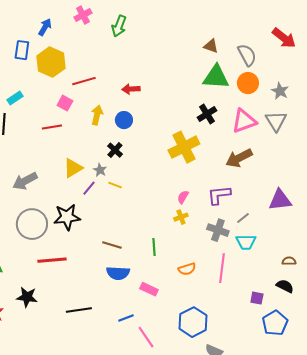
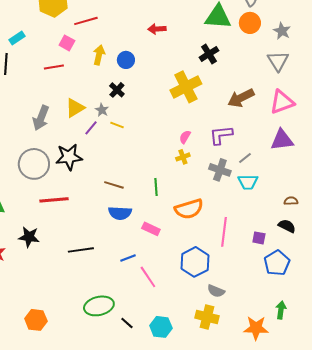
red arrow: (131, 89) -> (157, 29), moved
pink triangle: (244, 121) -> (282, 102), moved
gray arrow: (25, 181) -> (41, 118), moved, turned -40
pink line: (222, 268) -> (224, 232), moved
orange semicircle: (187, 269) -> (189, 209), size x1.6

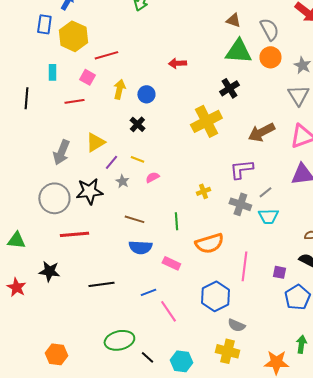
cyan rectangle: (17, 38) -> (52, 72), moved, turned -56
gray star: (102, 110) -> (122, 181), moved
pink semicircle: (185, 137) -> (152, 177), moved, turned 32

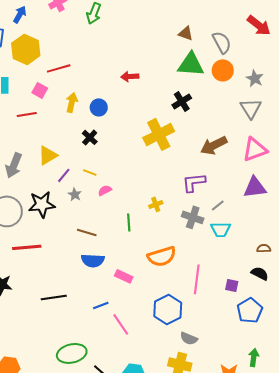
green line: (176, 221) -> (129, 222), moved

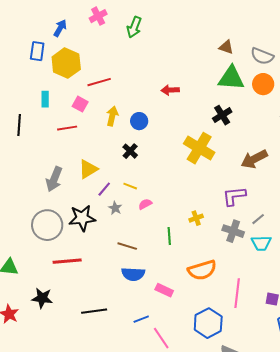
gray semicircle: (222, 42) -> (262, 56), turned 140
yellow cross: (159, 134) -> (199, 148), turned -32

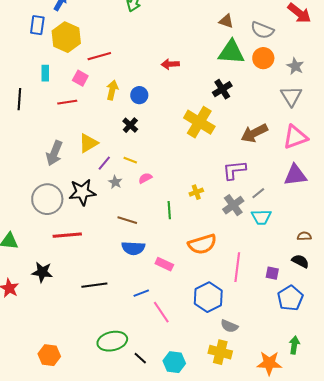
gray cross: (233, 231) -> (233, 205), turned 35

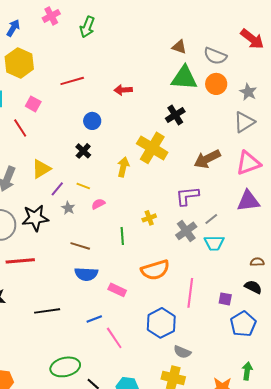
red line: (99, 56) -> (72, 81), moved
yellow arrow: (112, 90) -> (123, 167), moved
gray triangle: (291, 96) -> (244, 122), turned 30
red line: (67, 102) -> (20, 128), turned 66

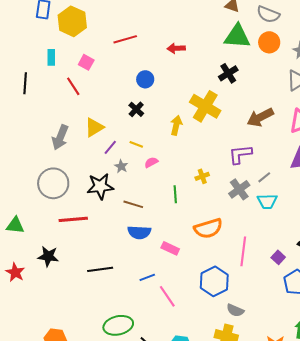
black star: (35, 218) -> (100, 186), moved
purple square: (225, 299) -> (278, 257), turned 32

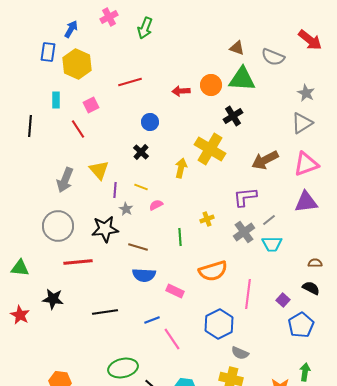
orange circle: (269, 42) -> (211, 85), moved
pink square: (86, 62) -> (91, 105), turned 35
yellow triangle: (94, 127) -> (99, 170), turned -40
purple line: (110, 147) -> (115, 190), turned -35

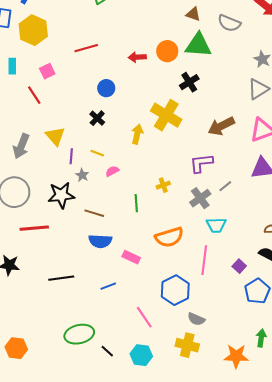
cyan trapezoid: (272, 244) -> (216, 225), moved
pink line: (172, 339) -> (144, 317), moved

